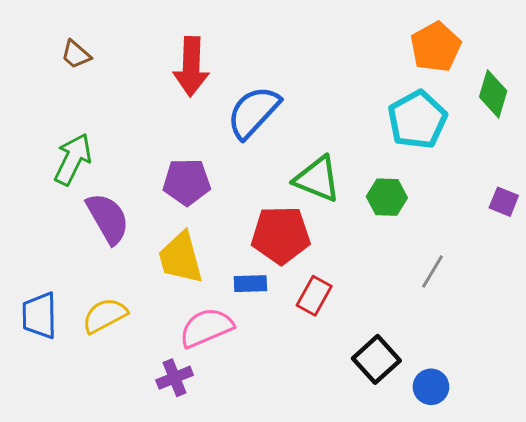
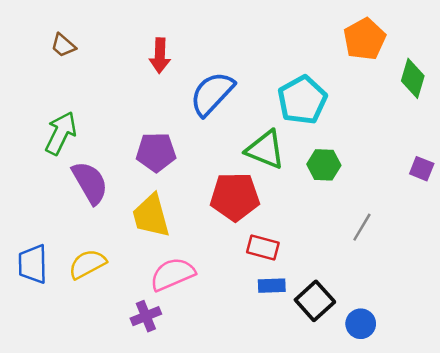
red arrow: (191, 67) -> (160, 56), size x0.7
cyan pentagon: (417, 120) -> (302, 100), moved
blue rectangle: (250, 284) -> (272, 286), moved
red rectangle: (314, 296) -> (263, 247), turned 76

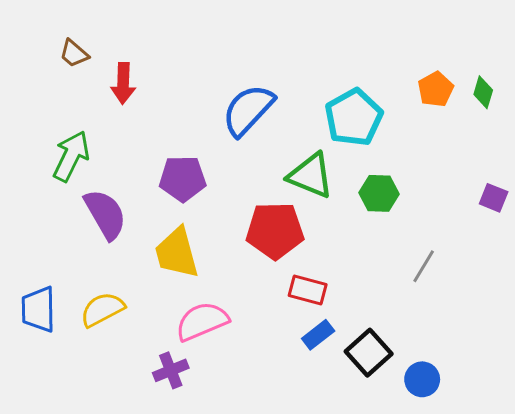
orange pentagon: (364, 39) -> (436, 89), moved, size x0.7
red arrow: (160, 56) -> (123, 83), moved
green diamond: (413, 78) -> (483, 92), size x0.7
blue rectangle: (272, 286) -> (318, 335), turned -36

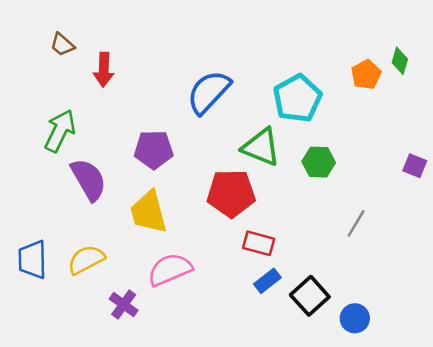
green diamond: (483, 92) -> (400, 61), moved
purple cross: (171, 370) -> (124, 305), moved, turned -32

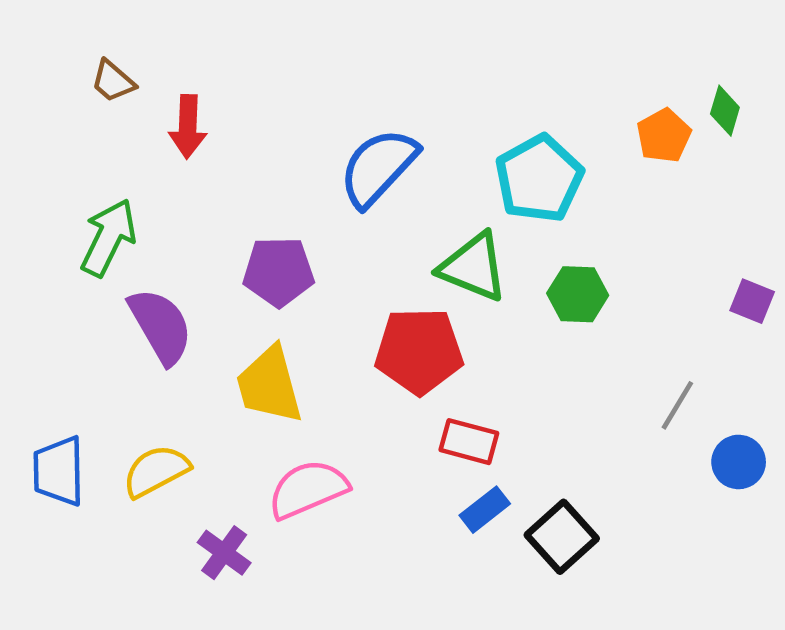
gray line: (356, 223) -> (677, 405), moved
blue circle: (355, 318) -> (739, 462), moved

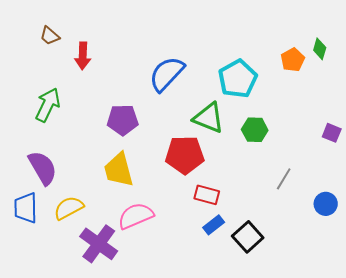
purple semicircle: (161, 326) -> (43, 168), moved
gray line: (677, 405) -> (284, 179), moved
purple cross: (224, 553) -> (99, 244), size x1.6

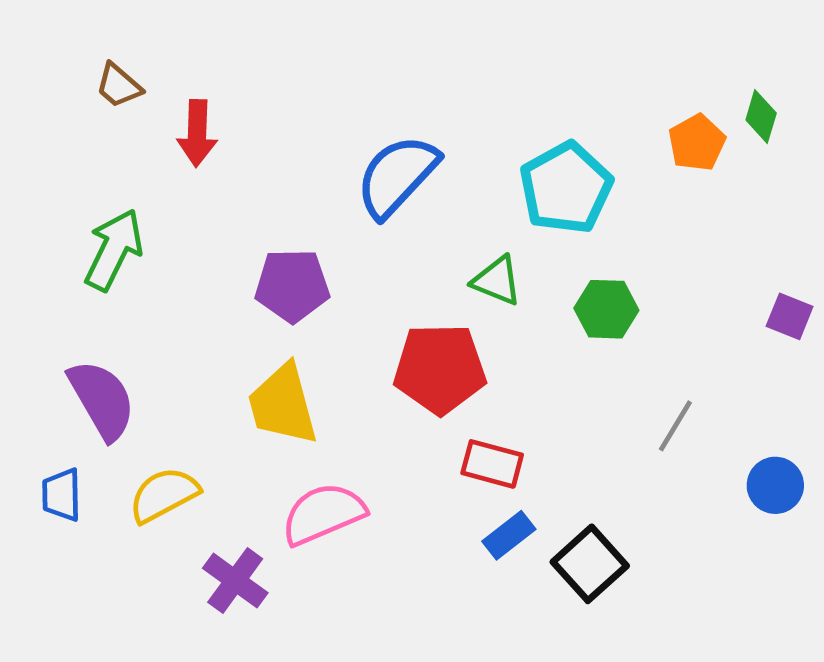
green triangle: (209, 118) -> (497, 281), size x0.7
blue trapezoid: (26, 208) -> (61, 495), size x0.7
purple cross: (99, 244) -> (235, 580), size x0.7

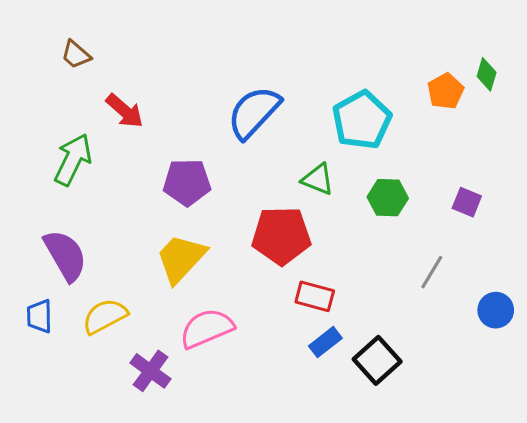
red arrow: (197, 133) -> (125, 111), moved, turned -51
purple square: (790, 316) -> (467, 202), moved
yellow trapezoid: (283, 404) -> (181, 258), turned 58

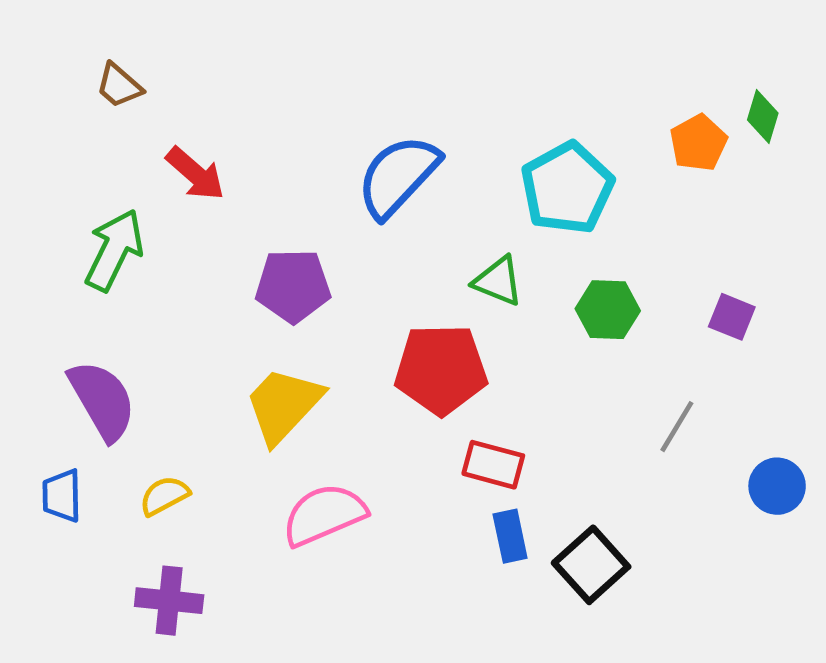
yellow semicircle: (105, 316) -> (164, 496), size x0.7
blue rectangle: (325, 342) -> (510, 536), turned -64
purple cross: (150, 371) -> (169, 601), moved, turned -30

